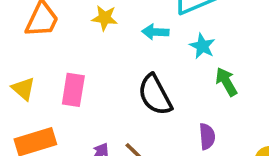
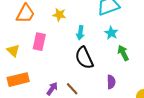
cyan arrow: (155, 32) -> (80, 33), moved, turned -88
pink rectangle: (73, 90) -> (39, 42), moved

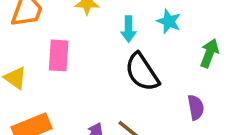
cyan star: (111, 33) -> (169, 21), moved
green arrow: (123, 53) -> (209, 53), turned 56

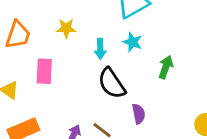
purple semicircle: (196, 107) -> (139, 114), moved

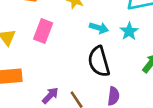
cyan arrow: (100, 49) -> (99, 28), turned -90

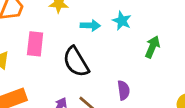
black semicircle: (99, 61) -> (76, 62), moved

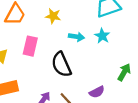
green arrow: (152, 47) -> (124, 72), moved
purple semicircle: (124, 90) -> (97, 92), turned 64

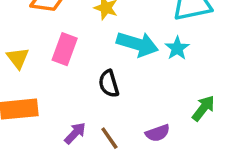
cyan arrow: (76, 37) -> (137, 44), size x1.6
black semicircle: (61, 64) -> (109, 84), size x0.7

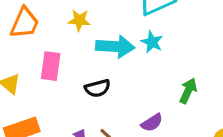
black semicircle: (109, 84) -> (98, 88), turned -75

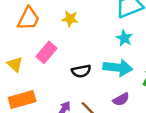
cyan arrow: (115, 46) -> (118, 68), moved
pink rectangle: (51, 66) -> (46, 52), turned 30

